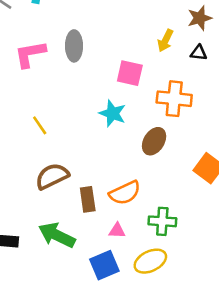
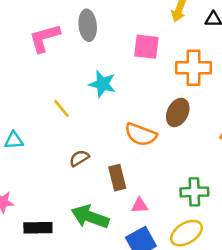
cyan star: (113, 113) -> (102, 84), moved
brown semicircle: (52, 176) -> (79, 158), size x0.6
orange semicircle: (125, 193) -> (141, 134), moved, turned 52
pink triangle: (117, 231) -> (140, 206), moved

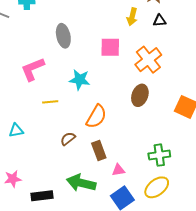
pink L-shape: (45, 38) -> (33, 69), moved
orange cross: (194, 68) -> (148, 60), turned -32
yellow line: (61, 108) -> (50, 102), turned -49
orange semicircle: (141, 134) -> (96, 117), moved, turned -75

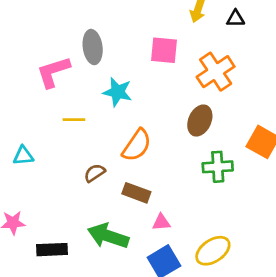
gray ellipse: (63, 36) -> (93, 47), moved
brown rectangle: (99, 150) -> (136, 193), turned -54
green cross: (159, 155) -> (218, 167), moved

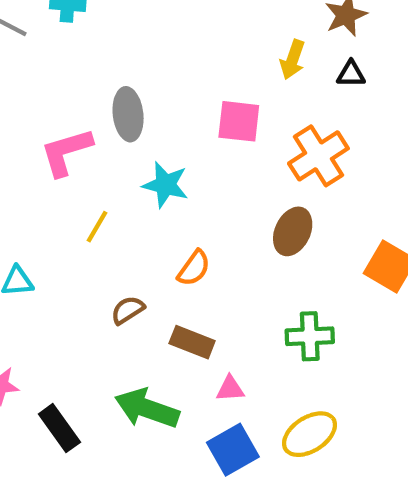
yellow line: (74, 120) -> (97, 227), turned -60
orange semicircle: (137, 145) -> (194, 268), size x0.7
green cross: (218, 167) -> (310, 336), moved
black rectangle: (52, 250) -> (59, 428), turned 56

